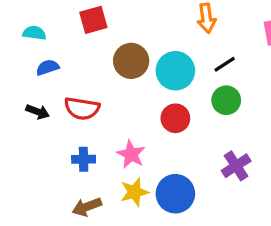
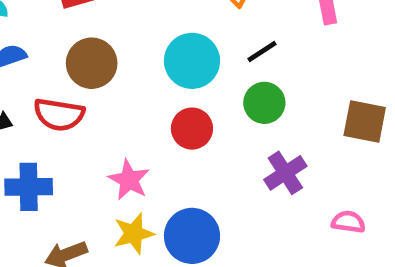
brown circle: (131, 61) -> (92, 63), moved
blue cross: (84, 159) -> (29, 187), moved, size x1.4
purple cross: (236, 166) -> (285, 173), moved

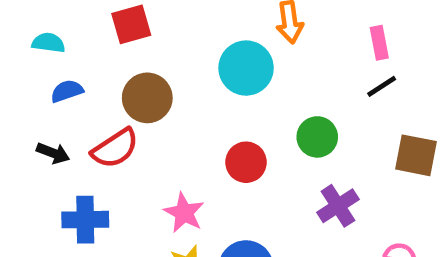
black line: (262, 52) -> (382, 86), moved
cyan circle: (192, 61) -> (246, 68), moved
red semicircle: (59, 115) -> (115, 148), turned -42

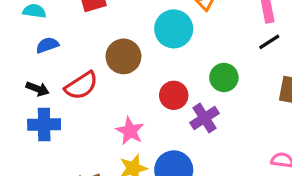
brown circle: (147, 98) -> (123, 56), moved
purple cross: (338, 206) -> (204, 118), moved
blue cross: (85, 220) -> (44, 124), moved

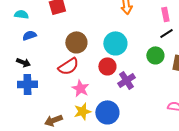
cyan circle: (174, 29) -> (115, 43), moved
green circle: (224, 77) -> (155, 55), moved
red semicircle: (81, 86) -> (68, 66), moved

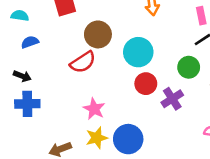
brown circle: (76, 42) -> (98, 34), moved
red semicircle: (68, 66) -> (83, 62), moved
red circle: (107, 66) -> (146, 84), moved
purple cross: (126, 80) -> (172, 99), moved

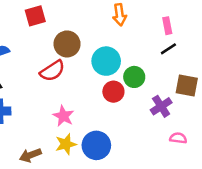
green circle: (189, 67) -> (134, 77), moved
purple cross: (172, 99) -> (161, 106), moved

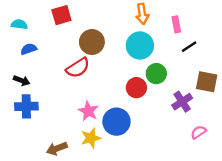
pink rectangle: (167, 26) -> (176, 24), moved
cyan circle: (106, 61) -> (140, 45), moved
pink semicircle: (178, 138) -> (198, 132), turned -42
blue circle: (96, 145) -> (116, 122), moved

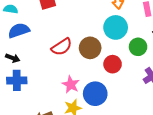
brown circle: (92, 42) -> (90, 48), moved
blue semicircle: (29, 49) -> (19, 31), size x1.5
green circle: (156, 74) -> (138, 47), moved

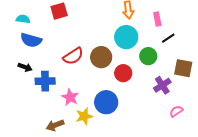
blue semicircle: (19, 31) -> (31, 40), turned -145
blue cross: (17, 80) -> (45, 81), moved
pink star: (71, 85) -> (70, 97), moved

